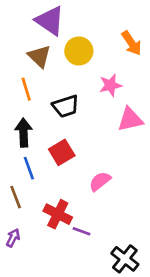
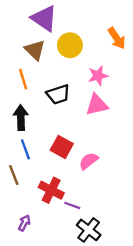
pink triangle: (130, 119) -> (97, 105), moved
red square: (62, 152) -> (62, 147), moved, turned -30
purple arrow: (13, 238) -> (24, 223), moved
black cross: (125, 259) -> (89, 230), moved

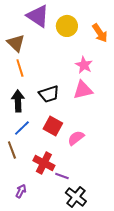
yellow circle: (70, 45) -> (67, 26), moved
brown triangle: (35, 50) -> (16, 43), moved
pink star: (98, 76) -> (84, 65), turned -30
black trapezoid: (58, 94) -> (49, 94), moved
blue line: (25, 149) -> (22, 128), turned 66

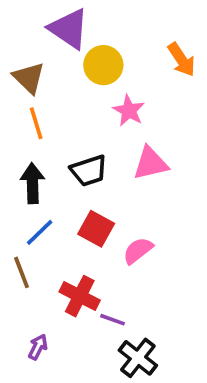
yellow circle: (67, 26) -> (103, 65), moved
pink star: (84, 65) -> (129, 111), moved

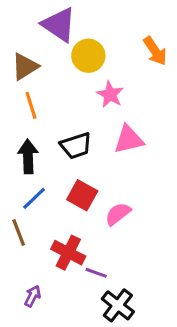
brown triangle: (29, 78) -> (25, 67), turned 44

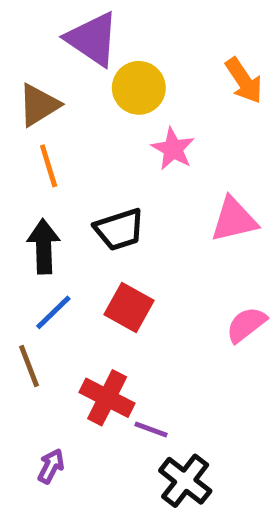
pink triangle: (129, 139) -> (234, 220), moved
pink semicircle: (118, 214) -> (246, 325), moved

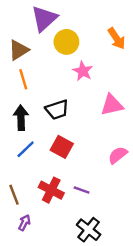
purple triangle: (92, 39) -> (44, 19), turned 44
brown line: (29, 366) -> (14, 195), moved
purple line: (151, 430) -> (82, 190), moved

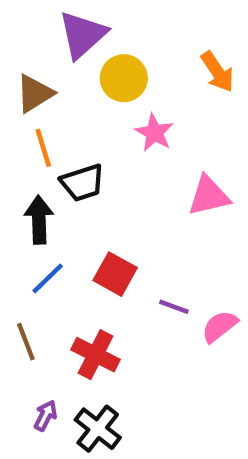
black trapezoid: (57, 110) -> (82, 183), moved
pink semicircle: (118, 155) -> (220, 326), moved
purple line: (82, 190) -> (174, 307), moved
brown line: (14, 195) -> (26, 342), moved
black cross: (89, 230) -> (98, 429), moved

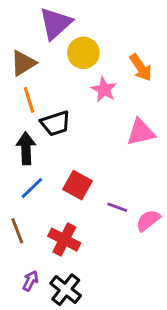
orange arrow: (217, 72) -> (141, 68), moved

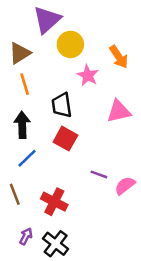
black trapezoid: (55, 123) -> (62, 105), moved, turned 100
red square: (78, 185) -> (65, 139), moved

